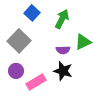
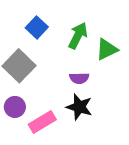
green triangle: (83, 42) -> (107, 49), moved

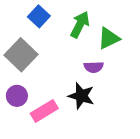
purple semicircle: (79, 78) -> (94, 67), moved

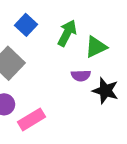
black star: (81, 96) -> (105, 91), moved

